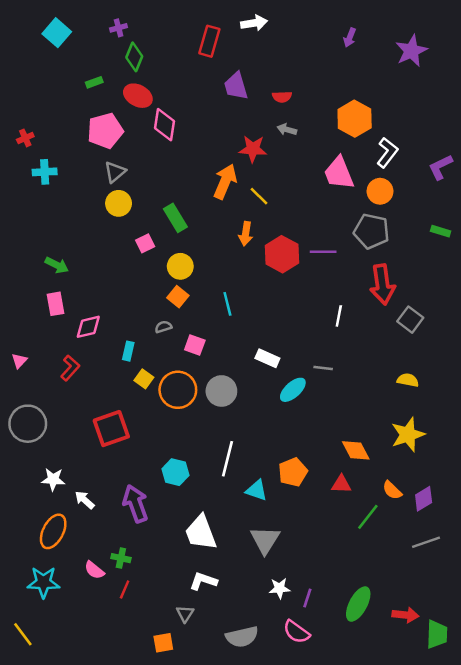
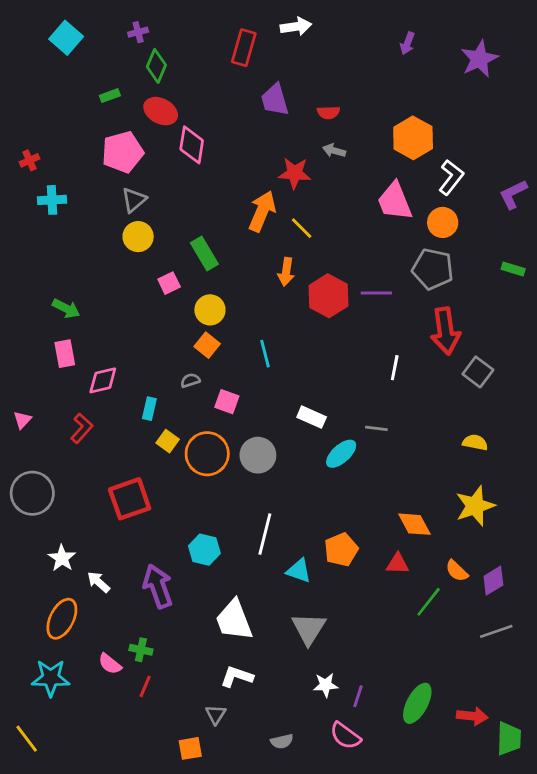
white star: (53, 479) -> (62, 558), turned 30
gray semicircle: (242, 637) -> (282, 741), size x0.6

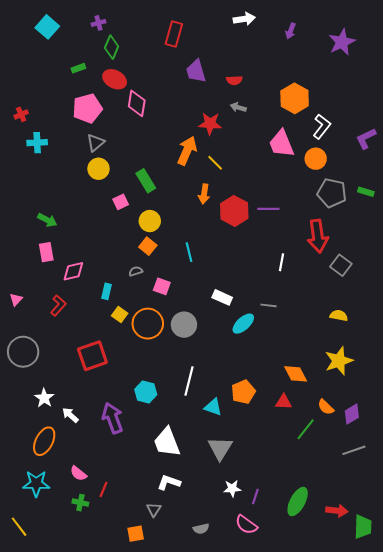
white arrow: (296, 26) -> (244, 19), moved
gray pentagon: (433, 269) -> (332, 193), moved
green cross: (141, 650) -> (80, 503), moved

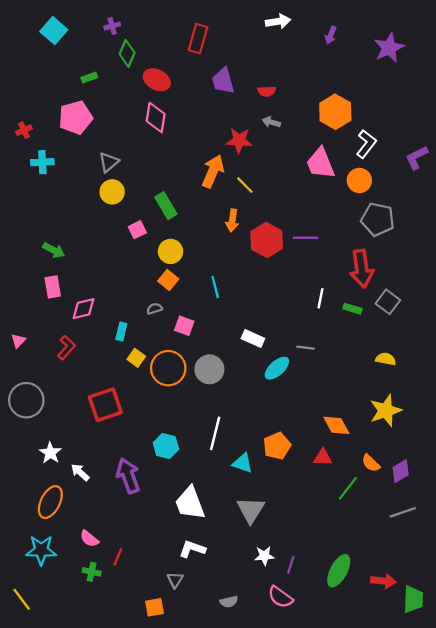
red ellipse: (115, 79) -> (157, 80), moved
pink pentagon: (87, 108) -> (76, 118), moved
green rectangle: (366, 192) -> (352, 309), moved

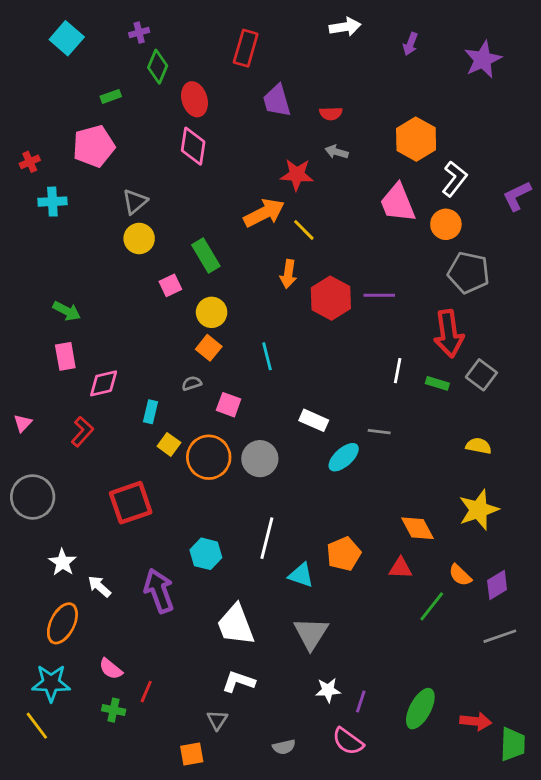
red ellipse: (157, 80) -> (195, 99), turned 45
orange arrow: (213, 171) -> (264, 213), turned 40
yellow line: (22, 599) -> (37, 726), moved

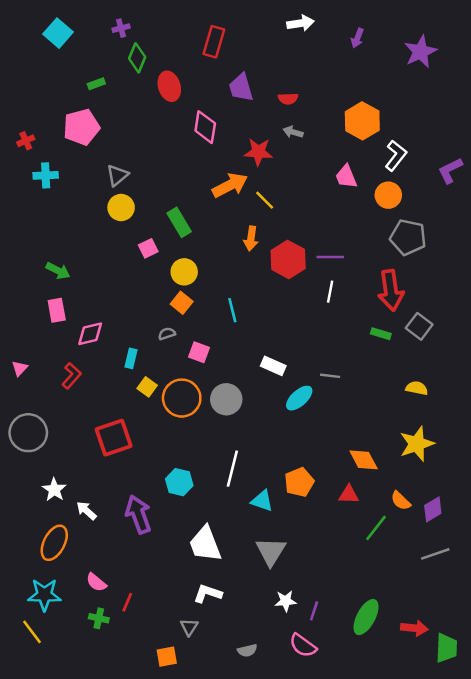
pink diamond: (193, 146) -> (205, 127), moved
pink trapezoid: (398, 203) -> (346, 177), size x0.7
white line: (398, 371) -> (330, 292), moved

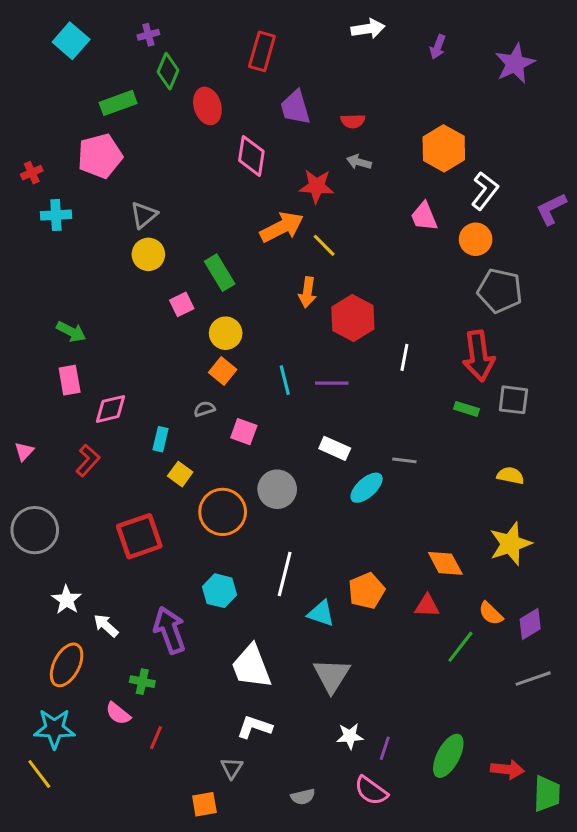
green rectangle: (96, 84) -> (118, 103), size x1.6
purple line: (330, 257) -> (332, 383), moved
gray square: (419, 326) -> (513, 400), turned -30
orange circle: (182, 398) -> (223, 512), moved
green cross: (99, 618) -> (142, 682), moved

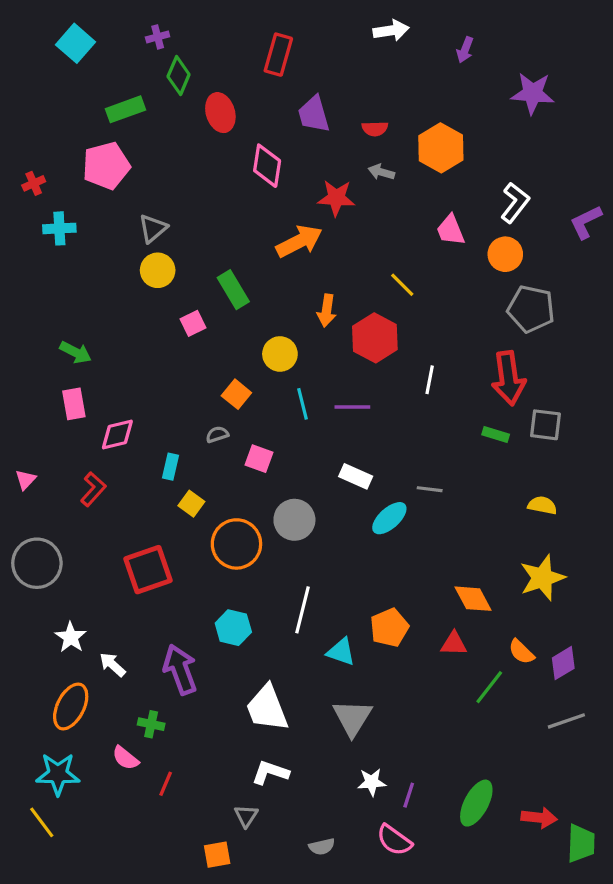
purple star: (515, 64) -> (533, 93), moved, turned 30
orange hexagon: (444, 148) -> (441, 148), moved
yellow line: (324, 245) -> (402, 285), moved
yellow circle: (226, 333) -> (280, 354), moved

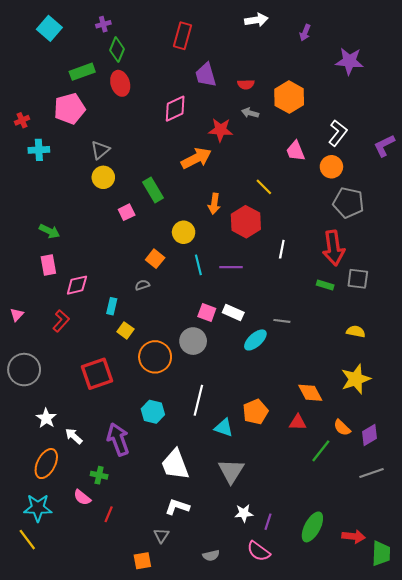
red ellipse: (220, 113) -> (120, 83), moved
pink diamond: (267, 166) -> (175, 109), turned 56
pink square: (259, 459) -> (207, 313), moved

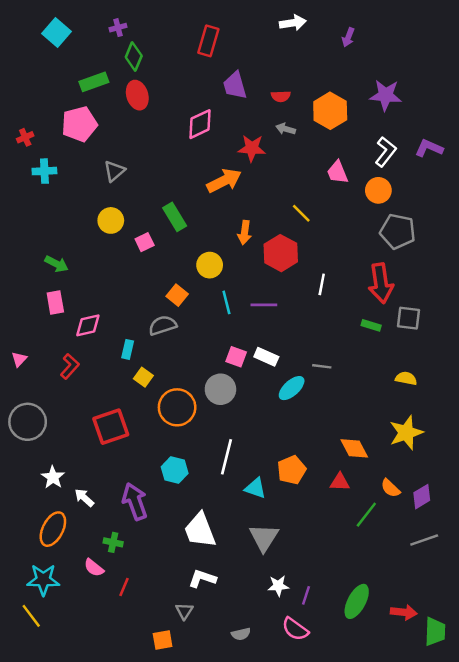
purple star: (349, 61) -> (386, 95), moved
purple L-shape: (384, 146) -> (429, 148), moved, turned 50
yellow circle: (103, 177) -> (111, 220), moved
gray semicircle: (142, 285) -> (163, 325), size x1.6

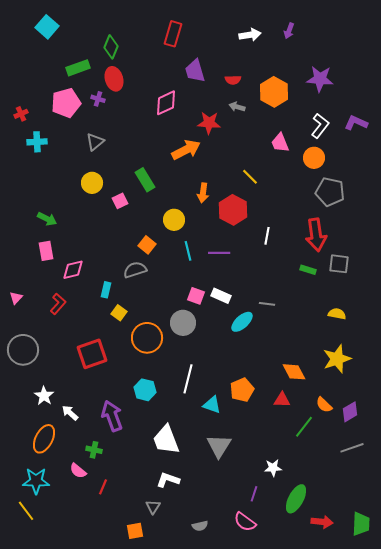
white arrow: (293, 23) -> (250, 35), moved
purple cross: (118, 28) -> (98, 99), moved, turned 32
white star: (278, 586) -> (273, 468), moved
red arrow: (404, 612) -> (322, 522), moved

